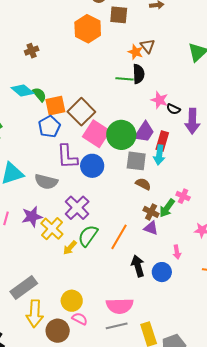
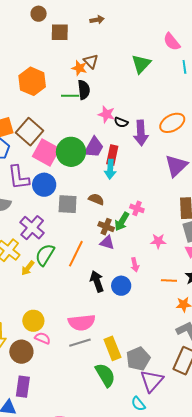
orange hexagon: (88, 29) -> (32, 81), moved
gray square: (136, 161) -> (68, 204), moved

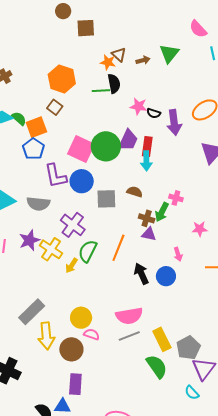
brown arrow: (97, 20) -> (143, 60), moved
brown square: (30, 132) -> (55, 107), moved, size x0.6

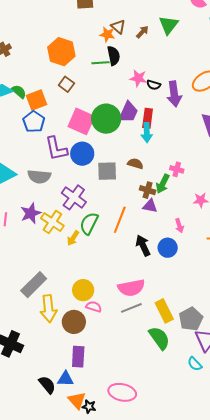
brown arrow: (143, 60) -> (142, 32), turned -32
brown square: (55, 107) -> (66, 84), moved

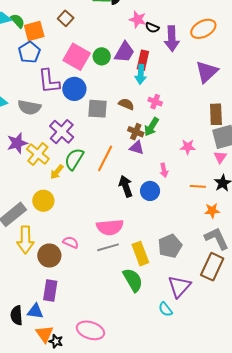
green circle: (106, 119) -> (102, 56), size x0.6
pink cross: (177, 169) -> (155, 102), moved
yellow circle: (83, 290) -> (43, 201), moved
gray pentagon: (191, 319) -> (170, 246), moved
black semicircle: (47, 385) -> (17, 315), turned -150

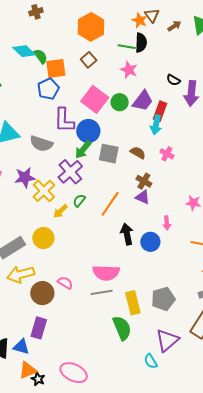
pink star: (138, 19) -> (129, 70), moved
green arrow: (152, 127) -> (83, 150), moved
green semicircle: (74, 159) -> (79, 201), size x0.6
yellow arrow: (25, 240) -> (21, 274), turned 68
orange triangle: (45, 334) -> (28, 370), turned 36

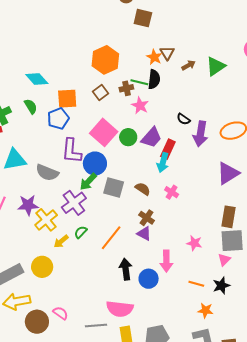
brown cross: (36, 12) -> (126, 88), moved
green semicircle: (41, 56) -> (31, 106), moved
pink arrow: (167, 223) -> (166, 261), size x1.5
pink semicircle: (106, 273) -> (120, 309), moved

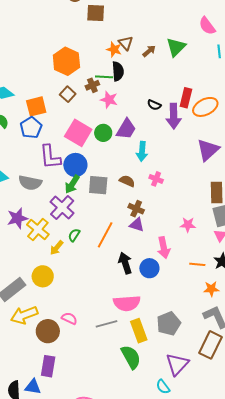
red rectangle: (168, 149) -> (186, 98), moved

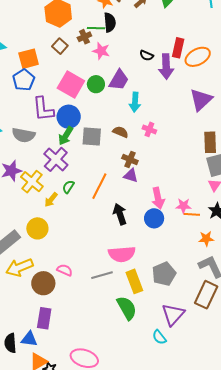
pink star: (188, 225) -> (183, 206), moved
blue circle: (149, 268) -> (154, 218), moved

